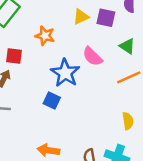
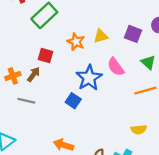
yellow triangle: (81, 17) -> (101, 36), moved
yellow semicircle: (128, 121) -> (139, 129), turned 84

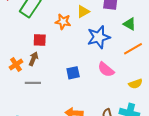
pink semicircle: (116, 67) -> (106, 70), moved
blue star: (89, 78) -> (99, 37), moved, turned 30
blue square: (73, 101) -> (73, 73), turned -32

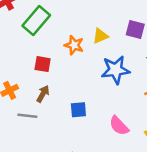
brown arrow: (33, 59) -> (43, 94), moved
pink semicircle: (106, 70) -> (119, 126), moved

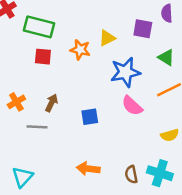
green rectangle: (36, 21) -> (39, 27), turned 68
red square: (43, 64) -> (43, 57), moved
pink semicircle: (119, 126) -> (132, 106), moved

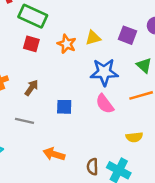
gray line: (37, 127) -> (25, 121), moved

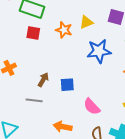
brown arrow: (31, 88) -> (43, 80), moved
pink semicircle: (105, 104) -> (92, 107), moved

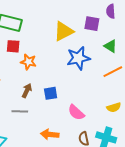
yellow triangle: (86, 22) -> (64, 31), size x1.5
orange star: (64, 30) -> (28, 62), moved

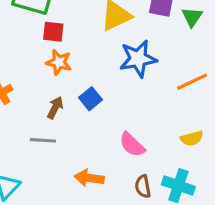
red square: (13, 46) -> (53, 32), moved
green triangle: (110, 46) -> (192, 17), moved, turned 32
blue square: (51, 93) -> (90, 99), moved, turned -32

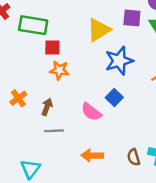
blue square: (90, 99) -> (114, 98), moved
brown arrow: (55, 108) -> (47, 107), moved
pink semicircle: (132, 145) -> (91, 112), moved

